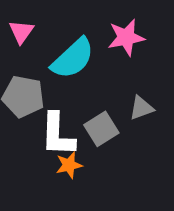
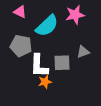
pink triangle: (21, 32) -> (20, 12), turned -40
gray square: (101, 129) -> (62, 63), turned 30

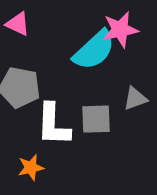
cyan semicircle: (47, 26) -> (94, 50), moved
orange star: (45, 82) -> (31, 168), moved

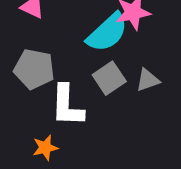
gray square: (96, 119) -> (109, 78), moved, turned -32

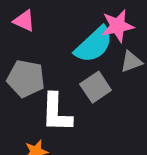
gray triangle: (148, 80) -> (131, 62), moved

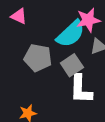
gray pentagon: (26, 79) -> (38, 58), moved
white L-shape: (56, 113) -> (81, 89), moved

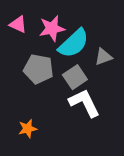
pink star: (88, 20) -> (52, 28), moved
white L-shape: (81, 89) -> (84, 103), turned 152

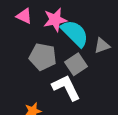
cyan semicircle: (74, 43) -> (75, 33), turned -92
white L-shape: (84, 103) -> (66, 88), moved

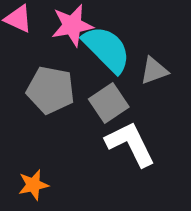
white L-shape: (66, 88) -> (130, 144), moved

